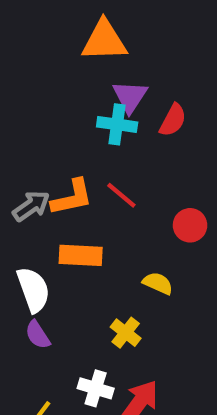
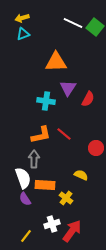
cyan cross: (117, 124) -> (46, 101), moved
gray arrow: (31, 206) -> (34, 159), moved, turned -54
orange rectangle: (81, 255) -> (45, 185), moved
white cross: (96, 388) -> (52, 224), turned -35

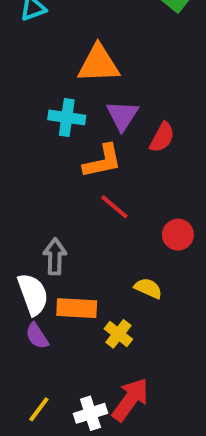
cyan cross: (46, 101) -> (67, 117), moved
orange L-shape: (41, 135) -> (103, 161), moved
white cross: (52, 224) -> (91, 413), moved

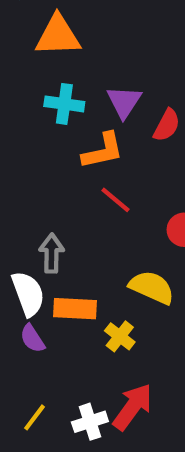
orange triangle: (99, 64) -> (58, 36), moved
yellow semicircle: (148, 288) -> (152, 287), size x1.5

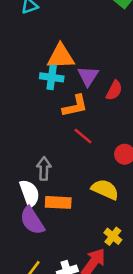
orange triangle: (58, 36) -> (61, 57), moved
yellow cross: (120, 336) -> (113, 236), moved
purple semicircle: (32, 339) -> (32, 221), size x1.6

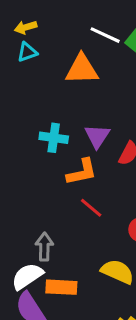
orange triangle: (61, 57) -> (82, 69), moved
white semicircle: (30, 193) -> (27, 276), turned -104

